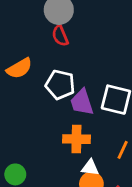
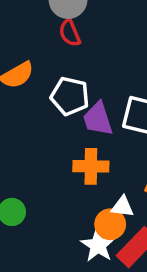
white triangle: (90, 168) -> (122, 207), moved

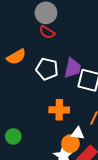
red semicircle: (70, 33) -> (47, 32), turned -35
purple trapezoid: (98, 119) -> (73, 68), moved, turned -150

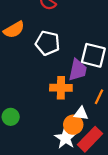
purple trapezoid: (73, 68) -> (78, 70), moved

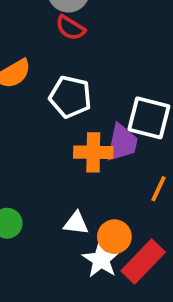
orange cross: (61, 88) -> (93, 152), moved
white triangle: (81, 113) -> (76, 223), moved

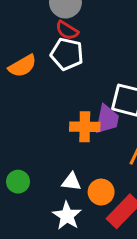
white pentagon: (70, 97) -> (67, 54), moved
white star: (101, 260) -> (67, 216), moved

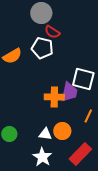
red semicircle: (67, 30) -> (52, 32), moved
orange circle: (101, 192) -> (62, 131), moved

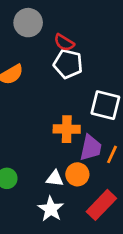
gray circle: (41, 13) -> (28, 23), moved
white pentagon: (42, 48) -> (68, 64), moved
purple trapezoid: (69, 92) -> (91, 148), moved

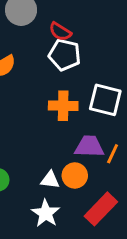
orange cross: (67, 129) -> (63, 106), moved
purple trapezoid: (91, 148) -> (89, 146), turned -100

